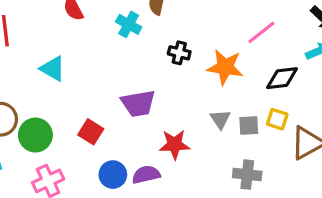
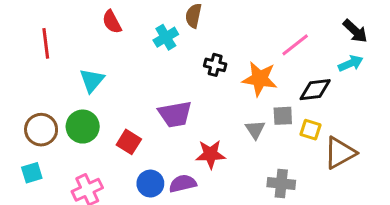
cyan cross: (129, 24) -> (166, 37), turned 30
cyan triangle: (53, 69) -> (92, 80), turned 40
gray square: (249, 126) -> (283, 116), moved
green circle: (35, 135) -> (83, 127), moved

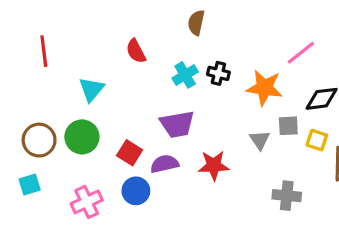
red semicircle: (112, 22) -> (136, 51), moved
cyan cross: (166, 37) -> (185, 75), moved
blue circle: (150, 184) -> (136, 191), moved
purple semicircle: (183, 184) -> (164, 164), moved

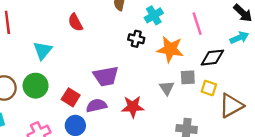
pink line: (301, 53) -> (197, 24), turned -70
cyan cross: (185, 75) -> (154, 15), moved

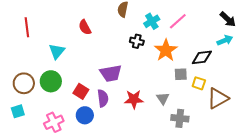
pink line: (197, 24) -> (178, 21), moved, turned 66
orange star: (170, 49) -> (166, 50), turned 30
gray triangle: (167, 88) -> (163, 98), moved
purple semicircle: (96, 106) -> (103, 98), turned 96

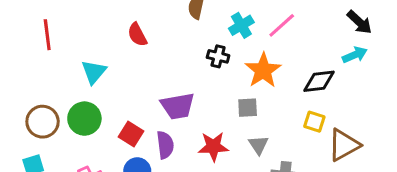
gray square: (181, 74) -> (248, 108), moved

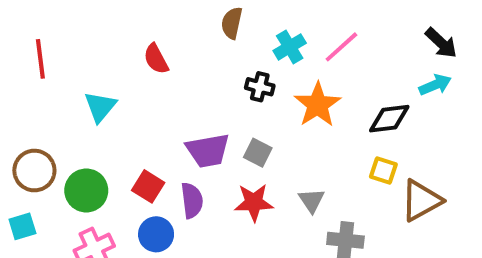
gray square: (248, 108) -> (258, 153), moved, turned 30
green circle: (84, 119) -> (86, 190), moved

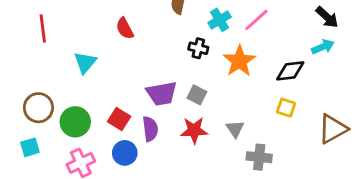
brown triangle: (421, 200) -> (333, 129), moved

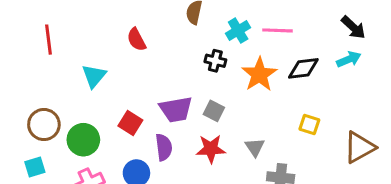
pink line: (256, 20) -> (278, 30), turned 44
black diamond: (290, 71) -> (303, 68), moved
red square: (119, 119) -> (130, 123), moved

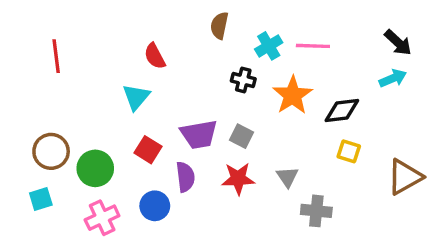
black diamond: (303, 68) -> (342, 111), moved
cyan triangle: (94, 76) -> (136, 97), moved

